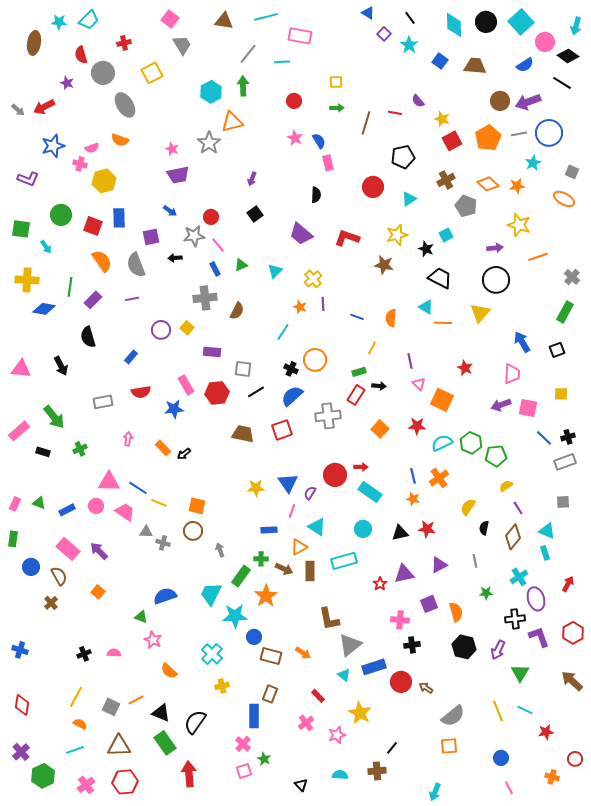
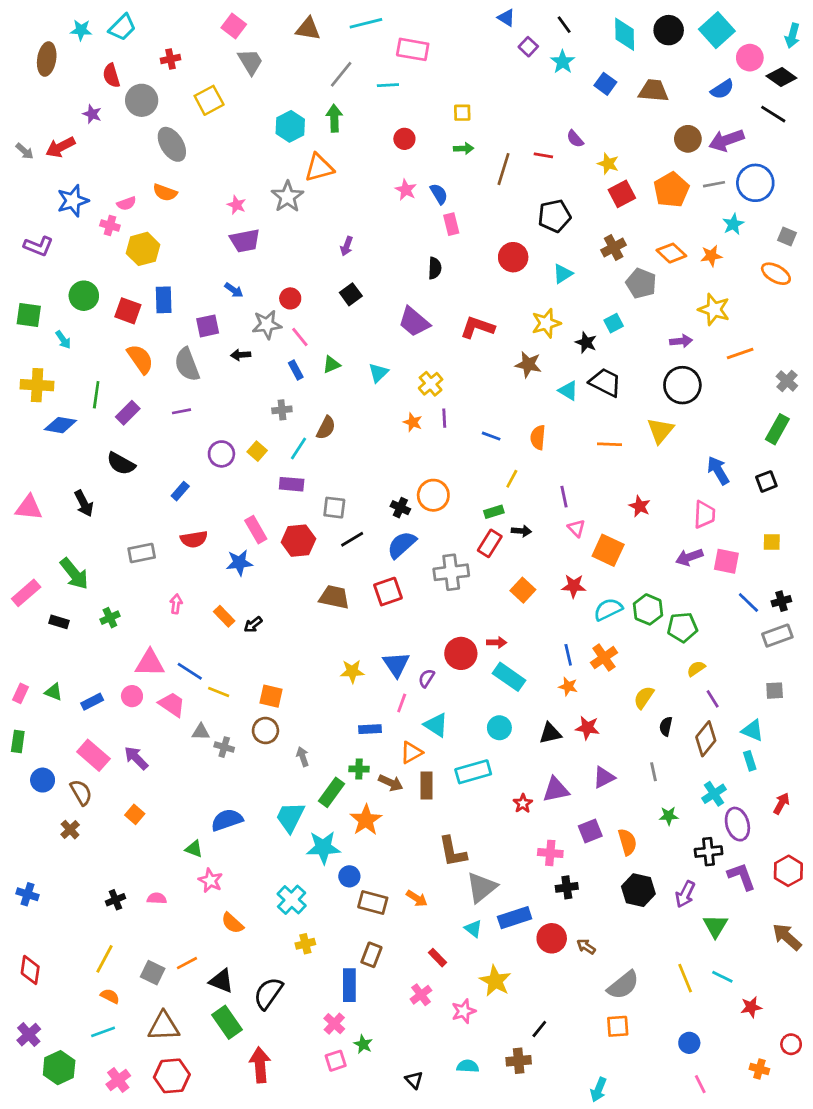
gray cross: (205, 298) -> (282, 410), size x0.6
cyan triangle: (426, 307) -> (568, 391), moved
cyan line: (283, 332) -> (298, 448), moved
black semicircle: (88, 337) -> (121, 464), turned -45

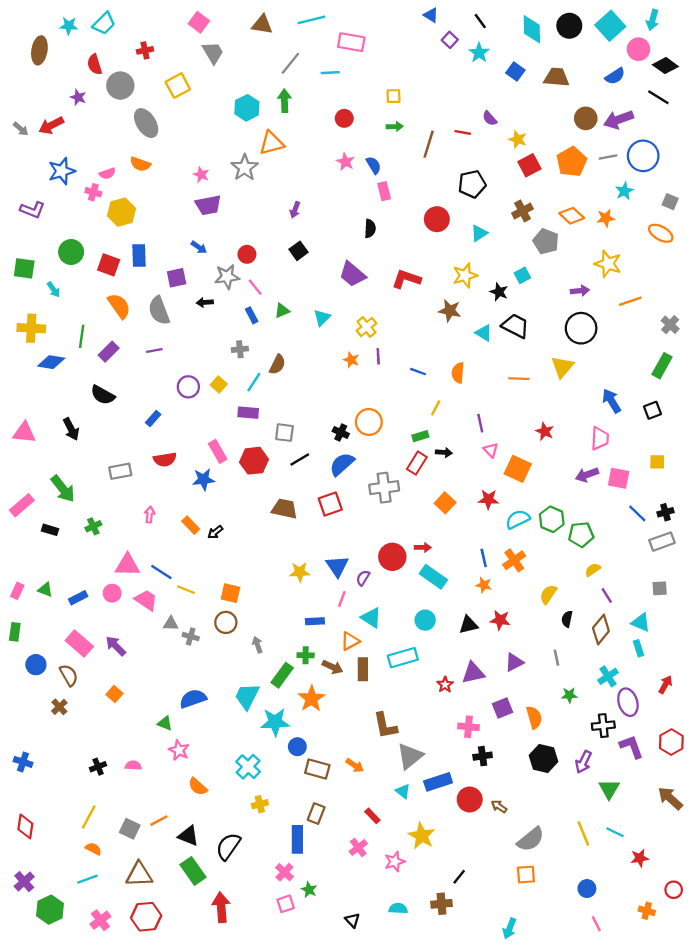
cyan arrow: (792, 36) -> (653, 20), moved

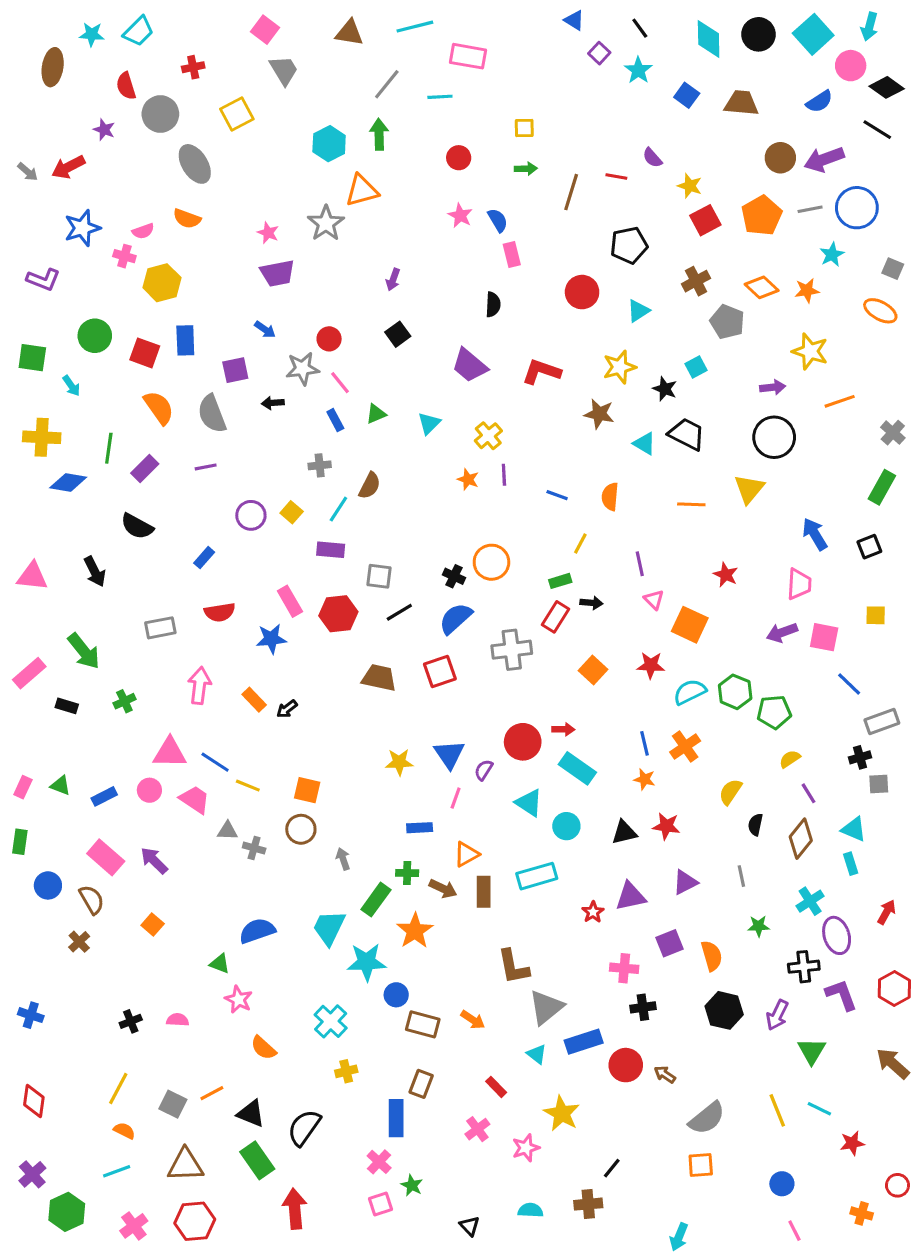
black cross: (665, 512) -> (860, 757), moved
pink arrow: (150, 515) -> (199, 686), size x1.6
cyan triangle: (371, 618) -> (529, 803), moved

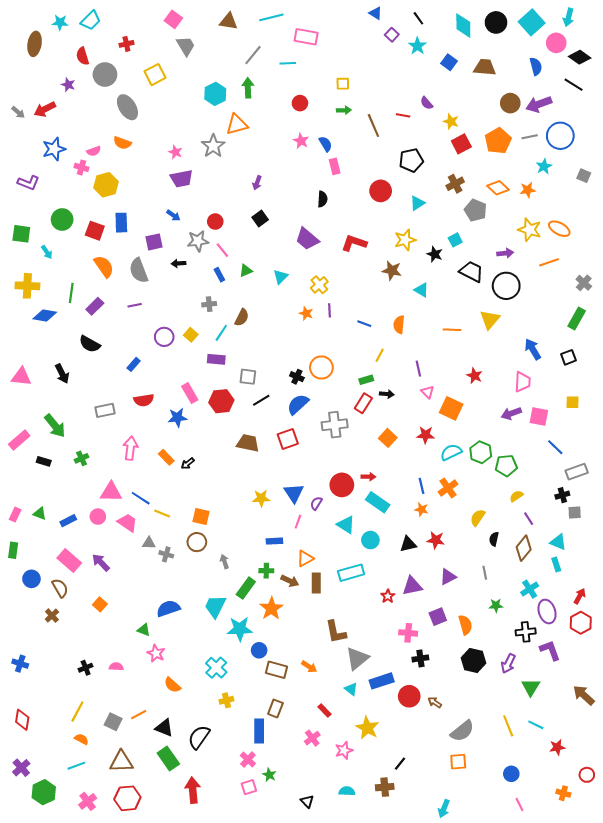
blue semicircle: (819, 102) -> (536, 66), turned -72
brown line: (571, 192) -> (373, 126), turned -40
orange ellipse: (880, 311) -> (559, 229), moved
black trapezoid: (687, 434) -> (471, 272), moved
red hexagon: (894, 989) -> (581, 623), moved

